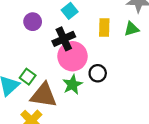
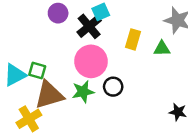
black cross: (64, 39) -> (89, 26), moved, turned -30
green square: (28, 77) -> (37, 71), turned -35
brown triangle: (44, 95) -> (49, 95), turned -40

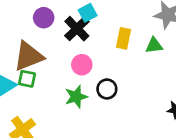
pink circle: (91, 61) -> (82, 65), size x0.6
brown triangle: (49, 95) -> (29, 56), moved

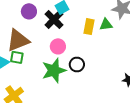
green triangle: (154, 45) -> (106, 25), moved
green star: (76, 97) -> (54, 70), size x1.4

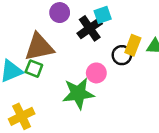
pink circle: (58, 46) -> (96, 73), moved
black circle: (77, 65) -> (122, 55), moved

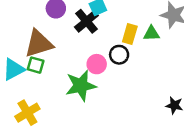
black circle: (122, 55) -> (119, 55), moved

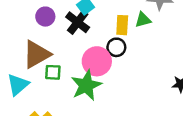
pink circle: (97, 64) -> (97, 61), size x1.5
green square: (36, 65) -> (53, 72), moved

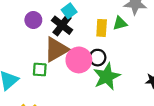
black circle: (116, 47) -> (98, 58), moved
brown triangle: (37, 54) -> (56, 49), moved
green star: (86, 85) -> (107, 76), moved

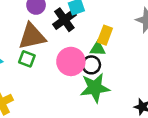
green triangle: (120, 23) -> (98, 49), moved
brown triangle: (56, 49) -> (32, 36), moved

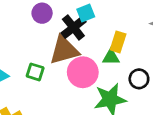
brown triangle: (32, 36) -> (64, 50), moved
black circle: (91, 65) -> (139, 79), moved

